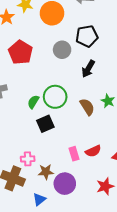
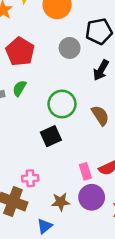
green semicircle: (33, 102) -> (19, 88), moved
brown star: (46, 172) -> (61, 202), moved
purple circle: (65, 184) -> (92, 197), moved

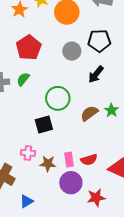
brown semicircle: (100, 115) -> (89, 113), turned -102
pink cross: (30, 178) -> (28, 153), moved
brown star: (61, 202) -> (48, 164), moved

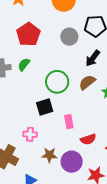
brown semicircle: (89, 113) -> (87, 82), moved
pink rectangle: (69, 160) -> (69, 122), moved
brown star: (48, 164) -> (49, 155), moved

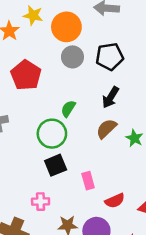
gray circle: (69, 37) -> (72, 57), moved
green semicircle: (24, 64) -> (68, 109), moved
green circle: (57, 82) -> (52, 134), moved

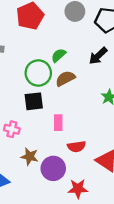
brown semicircle: (106, 129) -> (65, 78), moved

